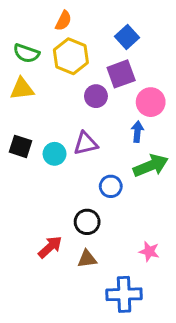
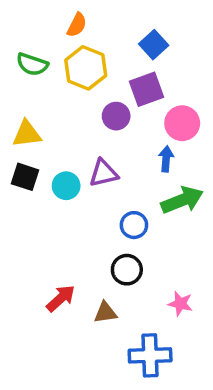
yellow triangle: (22, 89) -> (27, 134), moved
black circle: (87, 222) -> (127, 270), moved

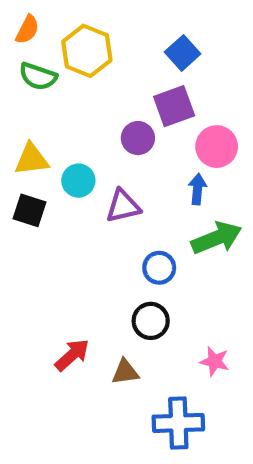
orange semicircle: (77, 25) -> (27, 30), moved
yellow hexagon: (86, 68) -> (87, 51), moved
cyan circle: (66, 186) -> (78, 181), moved

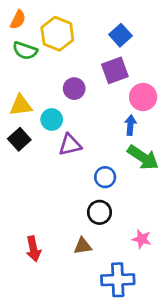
purple circle: (138, 138) -> (74, 89), moved
purple triangle: (123, 206) -> (70, 145), moved
black square: (29, 210) -> (19, 139), turned 30
green arrow: (217, 238) -> (143, 157), turned 56
red arrow: (72, 355) -> (33, 249), moved, turned 120

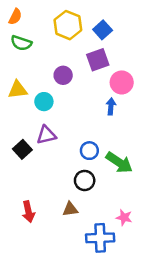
yellow hexagon: (57, 34) -> (68, 25), moved
black square: (19, 139) -> (22, 149), moved
purple triangle: (70, 145) -> (46, 135), moved
green arrow: (143, 157) -> (119, 163), moved
pink star: (142, 239) -> (124, 218), moved

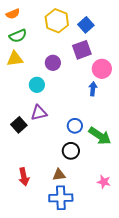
orange semicircle: (15, 17) -> (13, 14), turned 40
green semicircle: (21, 43) -> (18, 36), turned -42
yellow triangle: (18, 90) -> (15, 59), moved
blue cross: (100, 238) -> (61, 198), moved

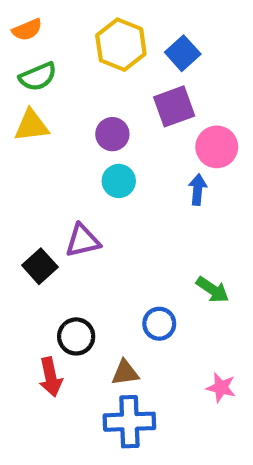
cyan circle: (37, 85) -> (119, 181), moved
blue circle: (75, 126) -> (159, 324), moved
green arrow: (100, 136) -> (212, 290), size x0.7
black circle: (71, 151) -> (76, 336), moved

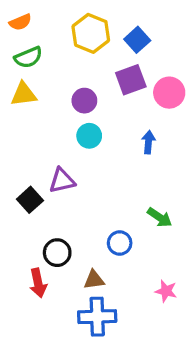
pink circle: (217, 147) -> (169, 93), moved

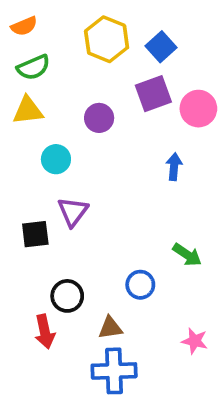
cyan circle: (89, 136) -> (56, 159), moved
purple triangle: (62, 181) -> (73, 212), turned -40
black square: (30, 200) -> (35, 234), turned 35

